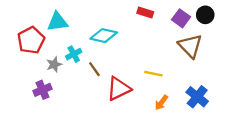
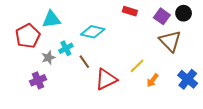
yellow line: (153, 74) -> (137, 66), turned -56
blue cross: (197, 97) -> (188, 79), moved
orange arrow: (161, 103) -> (153, 80), moved

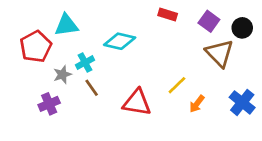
black circle: (184, 13) -> (242, 28), moved
brown line: (84, 62) -> (92, 88), moved
red triangle: (106, 79) -> (137, 102), turned 35

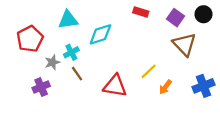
cyan triangle: (66, 25) -> (68, 20), moved
black circle: (242, 28) -> (203, 14), moved
cyan diamond: (120, 41) -> (100, 34), turned -30
blue cross: (242, 102) -> (203, 86), turned 30

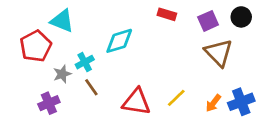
purple square: (175, 18) -> (208, 21), turned 30
cyan triangle: (68, 20) -> (62, 21), moved, turned 30
yellow line: (149, 71) -> (176, 98), moved
orange arrow: (165, 87) -> (213, 103), moved

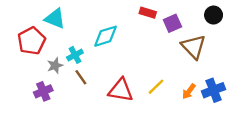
purple square: (208, 21) -> (172, 23), moved

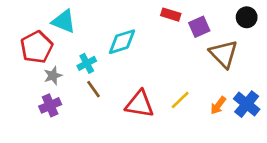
gray star: (55, 66) -> (53, 76), moved
blue cross: (214, 90) -> (247, 104), turned -30

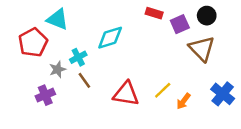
black circle: (247, 17) -> (207, 16), moved
gray star: (53, 76) -> (57, 69), moved
orange arrow: (218, 105) -> (183, 101), moved

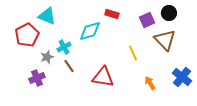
red rectangle: (154, 13) -> (112, 14), moved
yellow line: (163, 90) -> (133, 53), moved, turned -70
orange arrow: (183, 101) -> (150, 83), turned 112

